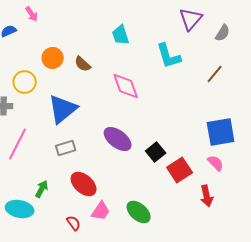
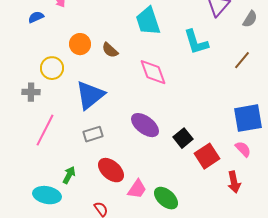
cyan trapezoid: (121, 35) -> (148, 21), size x1.4
pink trapezoid: (101, 211) -> (137, 189), moved

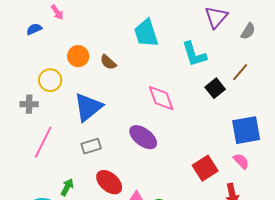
pink diamond: (153, 72) -> (161, 98), moved
black square: (183, 138) -> (215, 88), moved

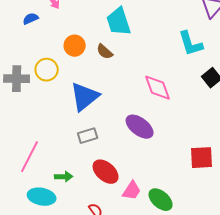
cyan trapezoid: (146, 33) -> (119, 22), moved
gray cross: (29, 104) -> (17, 79), moved, size x1.4
pink line: (43, 142) -> (30, 157), moved
red square: (205, 168) -> (202, 158), turned 30
green arrow: (67, 187) -> (64, 177), turned 60

